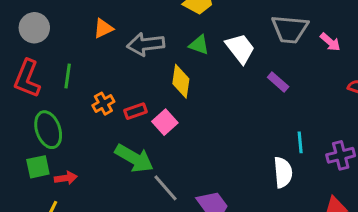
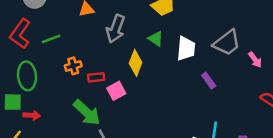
gray trapezoid: (290, 29) -> (227, 43), turned -56
gray arrow: (146, 44) -> (116, 29), turned -76
white trapezoid: (240, 48) -> (186, 49), turned 30
green line: (68, 76) -> (51, 39), turned 48

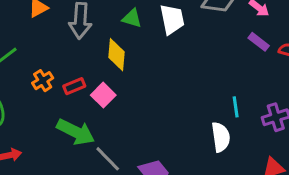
purple rectangle: (209, 81) -> (259, 42), moved

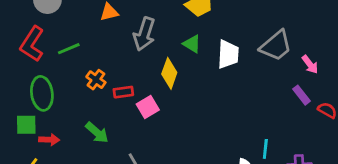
orange cross: (43, 81) -> (96, 80), turned -36
green arrow: (76, 132) -> (97, 133), moved, size x0.7

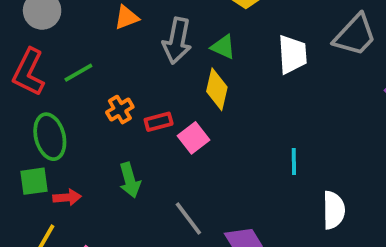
green triangle: (192, 44) -> (223, 47), moved
orange cross: (96, 80) -> (120, 110), turned 30
green arrow: (97, 133) -> (130, 180), turned 40
cyan line: (265, 149) -> (294, 162), moved

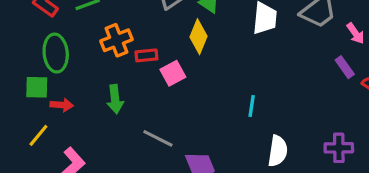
orange cross: (120, 110) -> (116, 40), size x1.4
gray line: (188, 218) -> (158, 138), turned -36

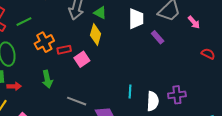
purple rectangle: (345, 67) -> (158, 37), moved
cyan line: (252, 106) -> (130, 92), moved
purple cross: (339, 148) -> (177, 95), moved

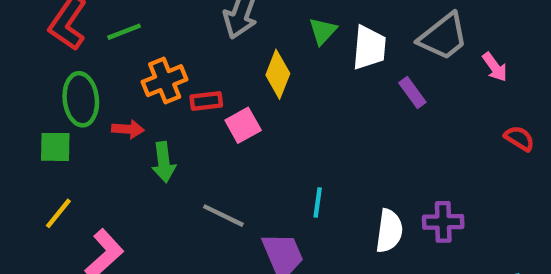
green triangle: (100, 13) -> (323, 31), moved, turned 40
red arrow: (14, 86) -> (128, 129), moved
cyan line: (130, 92) -> (318, 202), moved

